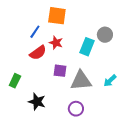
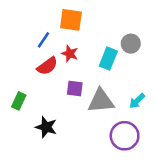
purple circle: (76, 109) -> (125, 136), moved, size x1.5

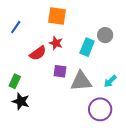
blue line: (44, 40) -> (16, 27), moved
black star: (46, 127) -> (21, 101), moved

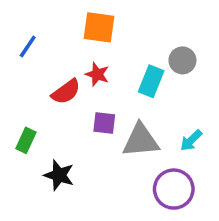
black star: (21, 101) -> (59, 175), moved

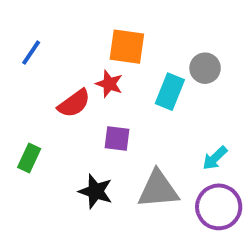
orange square: (99, 27) -> (127, 47), moved
gray triangle: (141, 140) -> (158, 189), moved
black star: (59, 175) -> (96, 191), moved
purple circle: (174, 189) -> (219, 207), moved

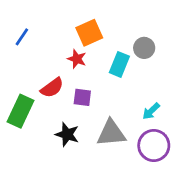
orange square: (127, 47) -> (89, 33), turned -32
red semicircle: (74, 103) -> (52, 88), moved
green rectangle: (29, 158) -> (20, 111), size x1.6

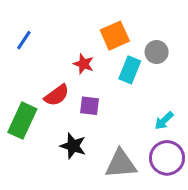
orange square: (89, 33) -> (115, 36), moved
gray triangle: (111, 133) -> (121, 164), moved

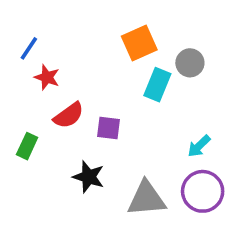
red star: (84, 64) -> (47, 77), moved
green rectangle: (22, 121) -> (27, 146), size x0.6

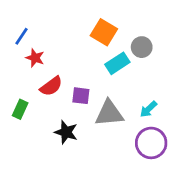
orange square: (139, 43) -> (104, 32), turned -35
cyan rectangle: (157, 85) -> (117, 63), turned 35
gray triangle: (147, 199) -> (109, 113), moved

